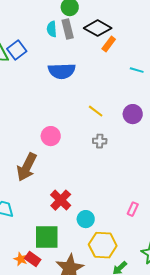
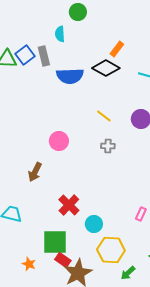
black diamond: (98, 28) -> (106, 68), moved
gray rectangle: (68, 29) -> (44, 56), moved
brown arrow: (27, 167) -> (35, 172), size x0.7
red rectangle: (33, 259) -> (63, 260), moved

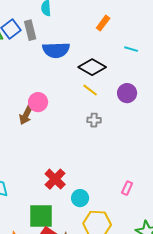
black diamond: (106, 68) -> (92, 67), moved
pink circle: (59, 141) -> (38, 102), moved
brown arrow: (35, 172) -> (26, 115), moved

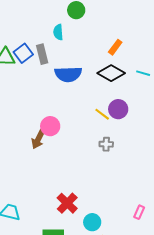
black diamond: (92, 67) -> (111, 73), moved
purple circle: (127, 93) -> (118, 109), moved

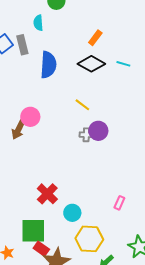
blue semicircle: (68, 74) -> (48, 65), turned -84
purple circle: (118, 109) -> (98, 131), moved

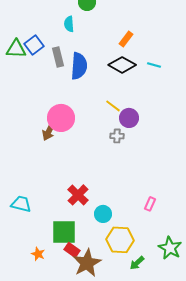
gray rectangle: (22, 45) -> (58, 57), moved
pink circle: (30, 117) -> (61, 118), size x1.4
purple circle: (98, 131) -> (129, 118), moved

